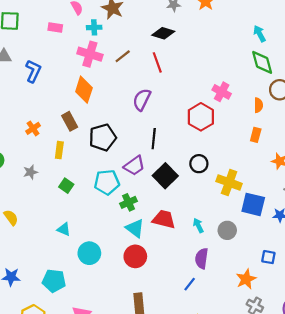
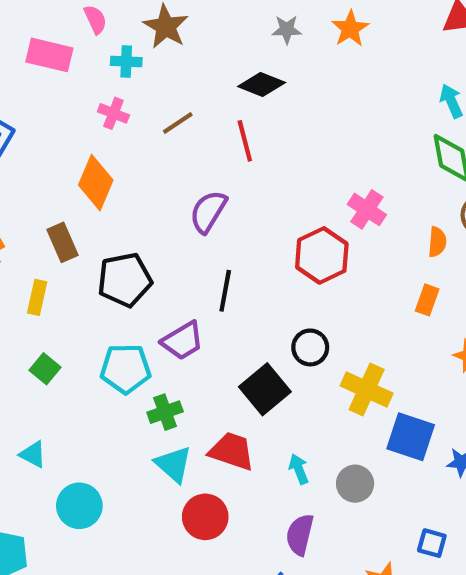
pink rectangle: (55, 27) -> (49, 55), size x1.5
pink cross: (90, 54) -> (113, 113), size x0.6
black square: (165, 176) -> (265, 389), moved
red circle: (135, 256) -> (205, 517), moved

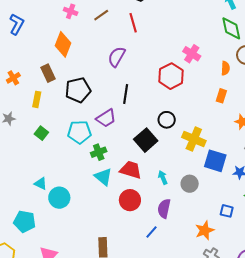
cyan triangle: (33, 454) -> (41, 184), moved
red circle: (205, 517) -> (130, 200), moved

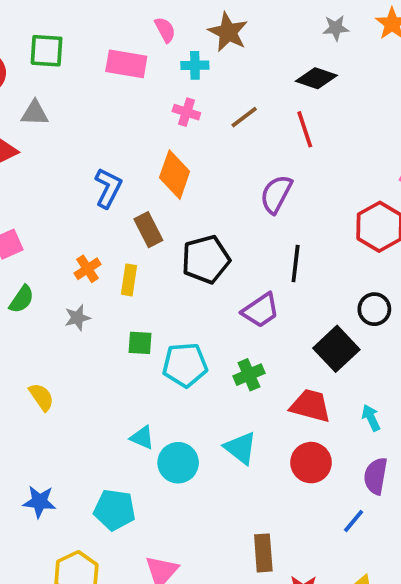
blue L-shape: (17, 24) -> (108, 188), moved
orange cross: (13, 78) -> (88, 269), moved
cyan pentagon: (79, 132) -> (185, 365), moved
green square: (41, 133) -> (140, 343), turned -32
cyan triangle: (103, 177) -> (241, 448), moved

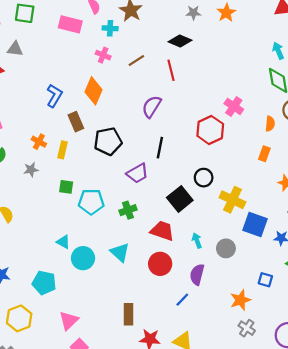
orange cross: (88, 269) -> (39, 142), turned -32

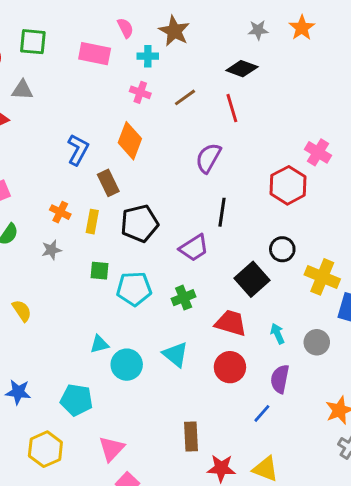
black pentagon: (108, 141) -> (140, 223), moved
cyan triangle: (63, 242) -> (99, 344), turned -40

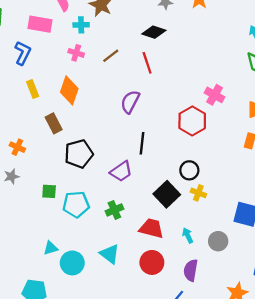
blue L-shape: (78, 150) -> (23, 53), moved
yellow rectangle: (92, 222) -> (33, 89), moved, turned -30
yellow cross: (322, 277) -> (198, 193), moved, size x0.6

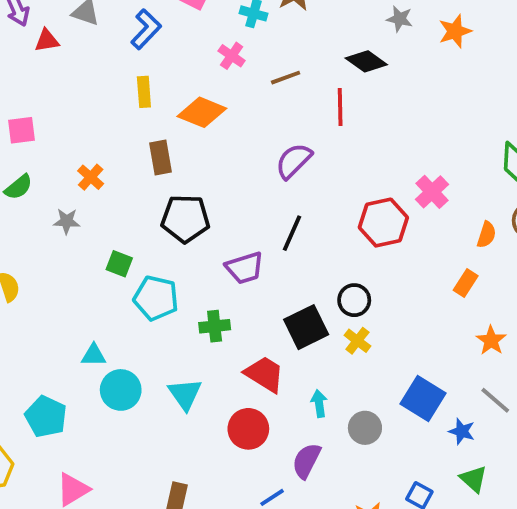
orange diamond: (69, 90) -> (202, 112), turned 76

